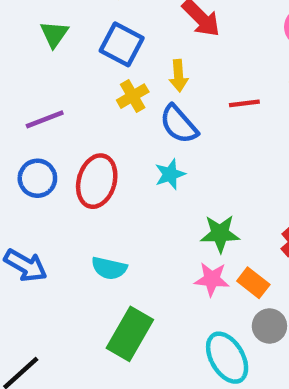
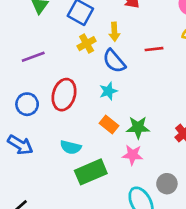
blue circle: (37, 178) -> (27, 104), moved
orange rectangle: (253, 283) -> (109, 124), moved
green rectangle: (130, 334) -> (91, 172), moved, turned 36

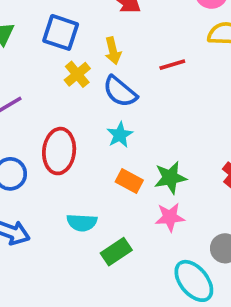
green rectangle: (91, 172) -> (116, 252), size x0.7

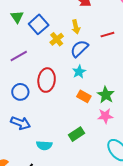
blue square: (61, 32) -> (39, 24), moved, turned 30
blue semicircle: (120, 92) -> (79, 49), turned 96
green star: (170, 178) -> (106, 95), turned -30
cyan semicircle: (82, 223) -> (44, 145), moved

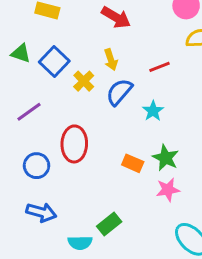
green triangle: (17, 17) -> (21, 53), turned -32
cyan star: (79, 72) -> (153, 111), moved
green rectangle: (76, 134) -> (109, 224), moved

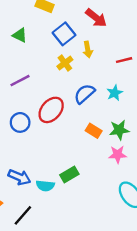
blue square: (54, 61) -> (64, 34), moved
blue semicircle: (119, 92) -> (84, 94), moved
red ellipse: (74, 144) -> (51, 110), turned 32
green star: (166, 158) -> (119, 130), turned 30
blue arrow: (41, 212) -> (19, 177), moved

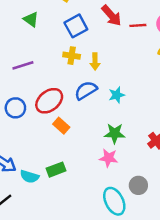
yellow arrow: (88, 49) -> (95, 61), moved
red line: (124, 60) -> (138, 25), moved
yellow cross: (65, 63) -> (72, 56), turned 35
orange rectangle: (94, 131) -> (61, 126), moved

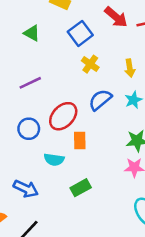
yellow cross: (72, 56) -> (90, 64), moved, turned 35
yellow arrow: (95, 61) -> (130, 68), moved
orange rectangle: (61, 126) -> (80, 140), turned 56
cyan semicircle: (29, 177) -> (54, 159), moved

